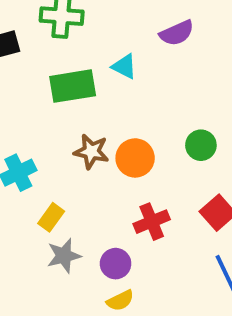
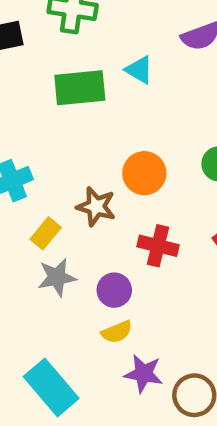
brown star: (91, 151) -> (96, 207), moved
red cross: (152, 222) -> (158, 246), turned 32

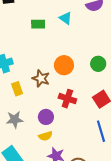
green rectangle: (80, 88) -> (38, 24), size x0.6
yellow rectangle: (46, 233) -> (17, 89), turned -64
gray star: (57, 277) -> (15, 120), moved

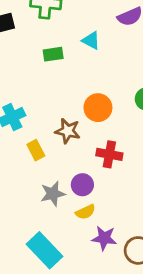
gray star: (15, 120) -> (53, 194), moved

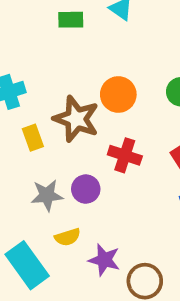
brown star: (68, 131) -> (76, 119), size x1.4
yellow semicircle: (85, 212) -> (68, 237), moved

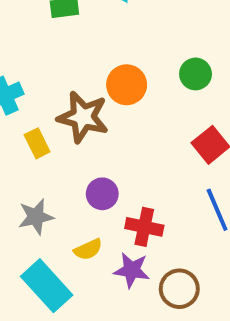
red cross: (125, 155) -> (144, 227), moved
gray star: (47, 195) -> (36, 217), moved

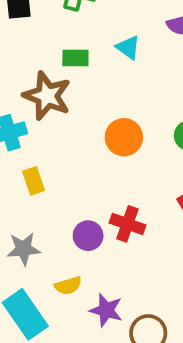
brown star: (83, 117) -> (47, 96), moved
red cross: (144, 227) -> (127, 224), moved

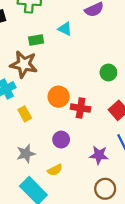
orange circle: (124, 137) -> (59, 97), moved
red cross: (127, 224) -> (81, 108), moved
purple star: (106, 310) -> (99, 155), moved

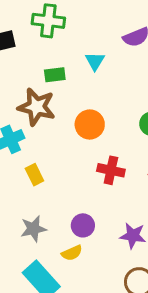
cyan triangle: (65, 29) -> (95, 61), turned 32
orange circle: (59, 97) -> (90, 124), moved
purple circle: (61, 140) -> (83, 225), moved

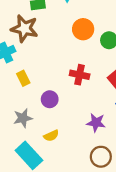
orange circle: (90, 124) -> (83, 29), moved
purple circle: (83, 225) -> (50, 99), moved

